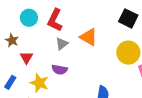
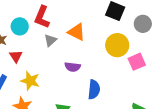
cyan circle: (29, 18) -> (20, 26), moved
purple semicircle: (60, 70) -> (73, 67), moved

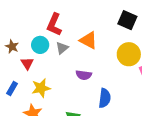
cyan circle: (20, 26) -> (40, 45), moved
yellow star: (30, 81) -> (41, 88), turned -30

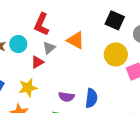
cyan circle: (40, 45) -> (18, 44), moved
red triangle: (27, 63) -> (37, 62), moved, turned 32
purple semicircle: (84, 75) -> (66, 97), moved

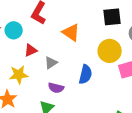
black square: (115, 20) -> (112, 17), turned -36
gray triangle: (49, 48) -> (51, 63), moved
blue semicircle: (91, 98) -> (85, 74), moved

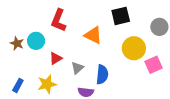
black square: (112, 17) -> (121, 16), moved
blue semicircle: (85, 74) -> (102, 74), moved

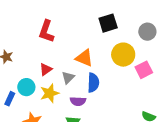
orange triangle: (93, 35) -> (84, 58), moved
cyan circle: (36, 41) -> (26, 87), moved
yellow star: (47, 84) -> (50, 93), moved

